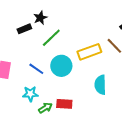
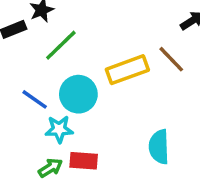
cyan semicircle: (100, 85) -> (159, 147), moved
cyan star: (30, 94) -> (59, 129), moved

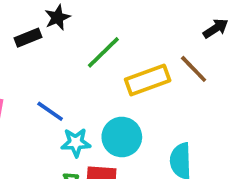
green line: (61, 45) -> (103, 52), moved
cyan circle: (78, 94) -> (122, 137), moved

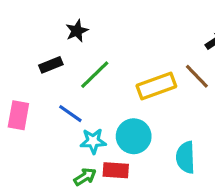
black rectangle: (28, 38) -> (51, 65), moved
green line: (103, 52) -> (95, 75), moved

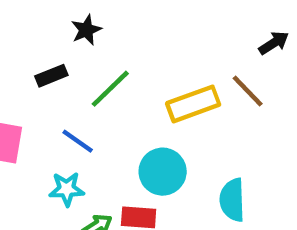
cyan star: (93, 141) -> (67, 189), moved

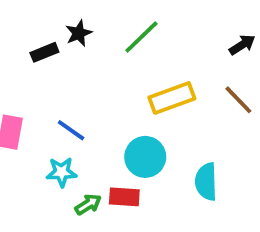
black rectangle: (51, 76) -> (44, 52), moved
green line: (110, 89) -> (141, 37), moved
brown line: (248, 91) -> (238, 100), moved

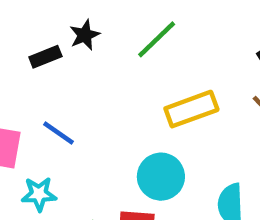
blue line: (71, 130) -> (59, 133), moved
cyan star: (62, 172) -> (39, 194), moved

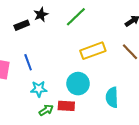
blue line: (59, 133) -> (28, 62), turned 35
cyan star: (39, 194) -> (39, 89), moved

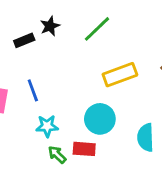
green arrow: (46, 110) -> (57, 155), turned -104

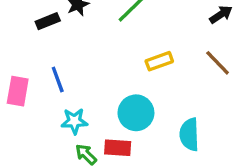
yellow rectangle: (120, 75) -> (159, 61), size x0.7

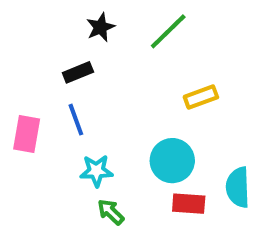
black rectangle: (48, 21) -> (78, 72), moved
red rectangle: (118, 148) -> (189, 204), moved

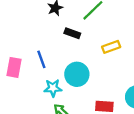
black rectangle: (78, 72) -> (72, 33), moved, turned 42
cyan circle: (172, 161) -> (77, 74), moved

